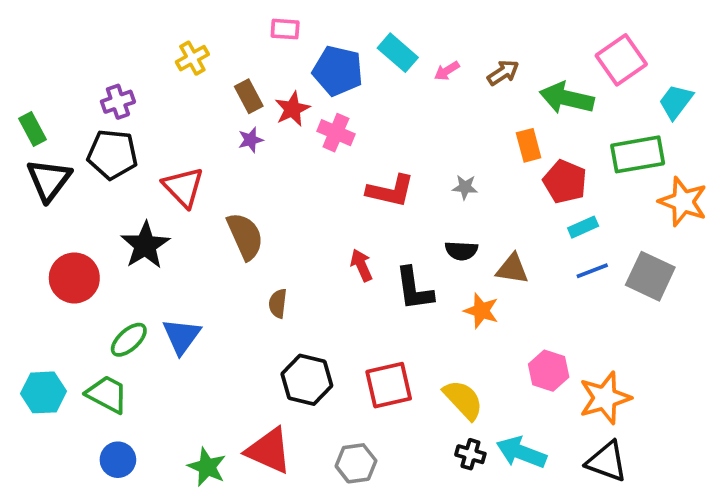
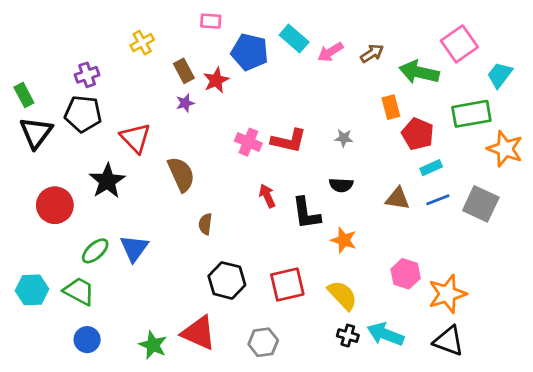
pink arrow: (447, 71) -> (330, 52), size x1.4
pink cross: (336, 133) -> (248, 142), moved
brown triangle: (512, 269) -> (398, 198), moved
orange star: (481, 311) -> (344, 240), moved

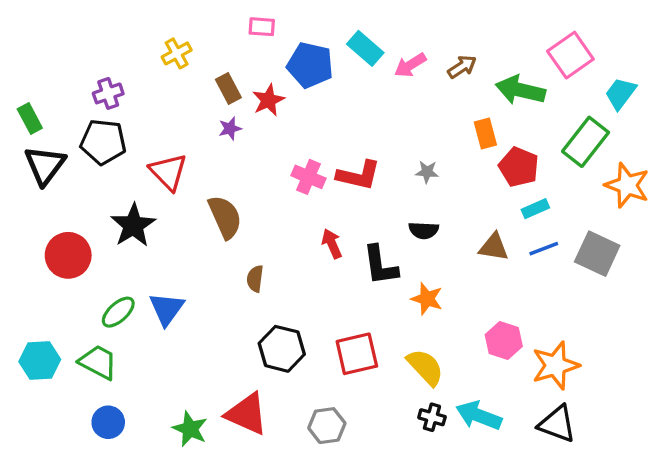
green rectangle: (471, 114) -> (586, 142), turned -42

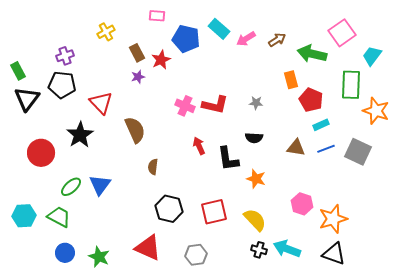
green rectangle: (586, 142) -> (351, 85), turned -36
green star: (190, 429) -> (99, 257), moved

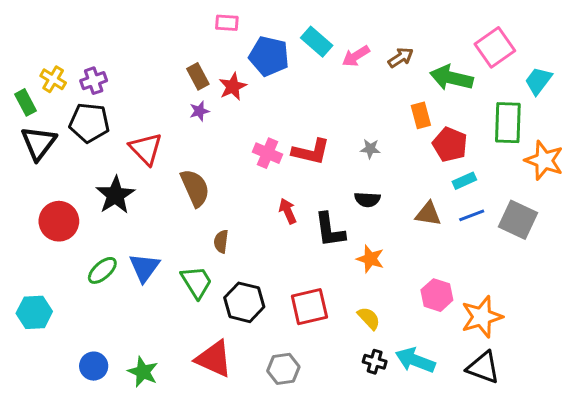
yellow cross: (106, 32) -> (53, 79), moved, turned -30
green trapezoid: (59, 217) -> (196, 282), moved, turned 30
yellow semicircle: (255, 220) -> (369, 318), size x0.7

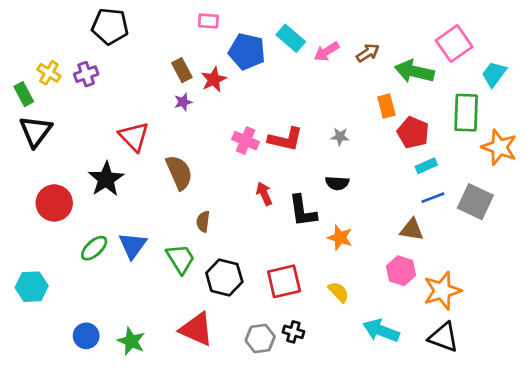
black pentagon: (89, 123) -> (110, 26), moved
brown triangle: (428, 214) -> (412, 230), moved
black cross: (375, 362) -> (293, 332), moved

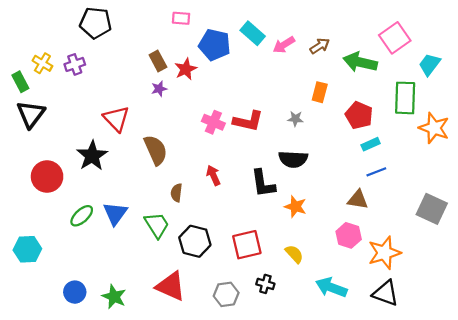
orange rectangle: (386, 106) -> (320, 92), moved, turned 30
black semicircle: (337, 183) -> (293, 159), size x1.4
red arrow: (264, 194) -> (213, 175), moved
gray square: (475, 202) -> (432, 209), moved
black cross: (293, 332) -> (265, 284), moved

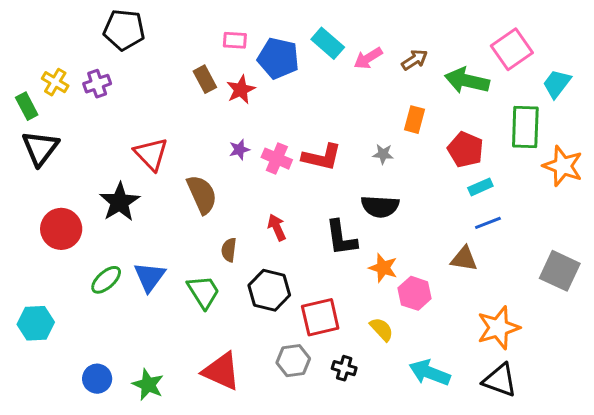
pink rectangle: (181, 18) -> (235, 40), moved
purple star: (159, 89) -> (239, 150), moved
pink hexagon: (349, 235) -> (415, 293), moved
black hexagon: (195, 241) -> (269, 290), moved
gray hexagon: (226, 294) -> (293, 361), moved

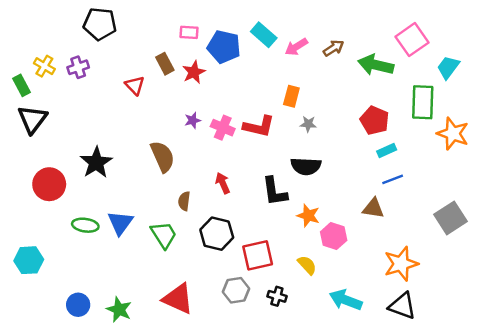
orange rectangle: (415, 120) -> (291, 96), moved
red triangle: (151, 154) -> (135, 85), moved, size x0.7
gray square: (560, 271) -> (450, 218), turned 32
green ellipse: (106, 280) -> (85, 225), turned 50

